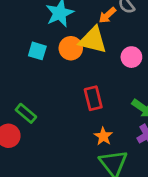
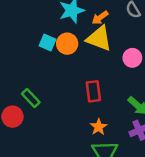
orange arrow: (107, 15) -> (100, 18), moved
orange circle: (71, 48) -> (67, 44), moved

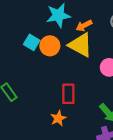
orange star: (99, 127) -> (58, 118), moved

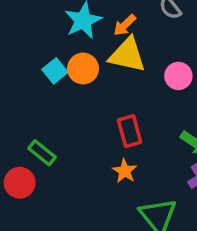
cyan square: (32, 42) -> (55, 71), turned 35

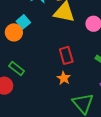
orange circle: (83, 69) -> (14, 32), moved

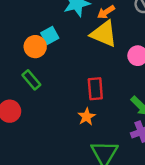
green rectangle: (17, 68) -> (31, 80), moved

